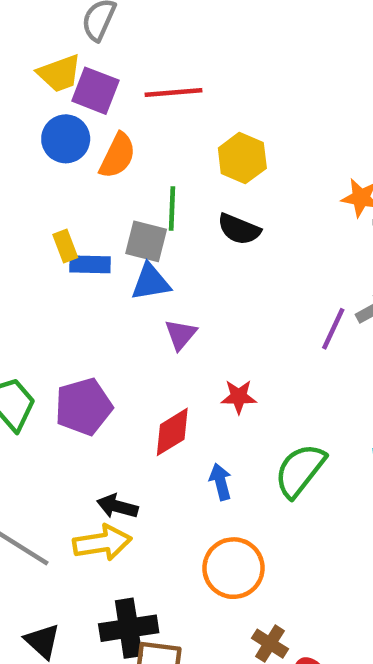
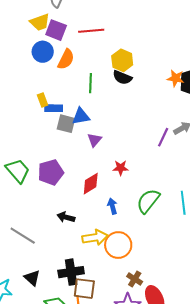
black semicircle: (239, 229) -> (122, 77), moved
gray square: (146, 241) -> (66, 124), moved
yellow arrow: (102, 543) -> (95, 237), moved

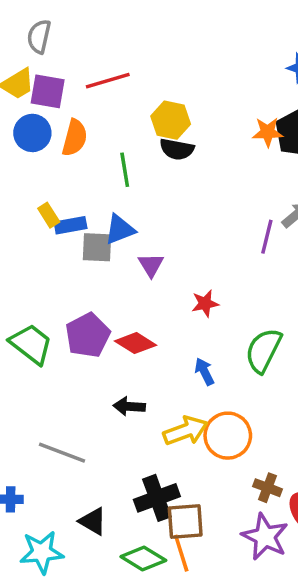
red diamond: (91, 184) -> (136, 343), moved, turned 75

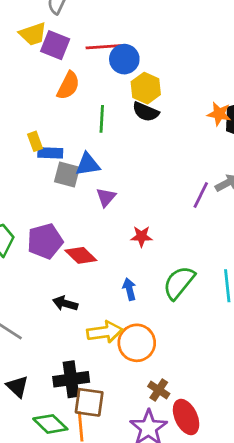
blue circle: (32, 133) -> (124, 59), moved

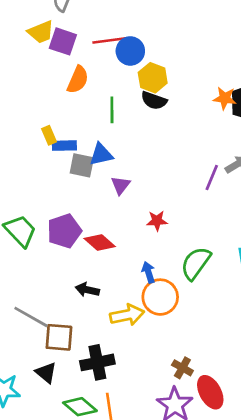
orange circle: (137, 343) -> (160, 297), moved
brown square: (89, 402) -> (59, 337), moved

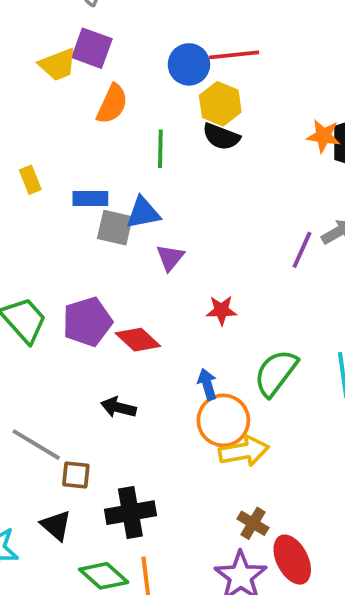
yellow trapezoid: (41, 32) -> (58, 65), moved
red line: (110, 40) -> (234, 55), moved
yellow rectangle: (49, 135) -> (30, 180), moved
yellow arrow: (127, 315) -> (244, 451), moved
brown square: (59, 337) -> (76, 475), size x0.7

